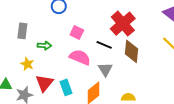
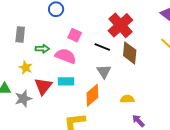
pink semicircle: (80, 57) -> (66, 56), moved
cyan rectangle: (66, 87) -> (66, 81), moved, turned -70

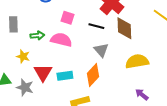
cyan rectangle: (66, 81) -> (65, 76), moved
gray star: (23, 99) -> (25, 87), turned -30
yellow semicircle: (127, 99) -> (137, 61), moved, size x1.6

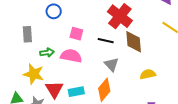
gray rectangle: (13, 24) -> (27, 34), moved
yellow star: (23, 56) -> (34, 74), size x1.5
yellow semicircle: (137, 61) -> (148, 74), size x0.7

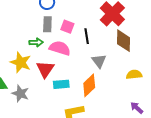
gray rectangle: (27, 34) -> (47, 24), moved
black line: (106, 41) -> (87, 36), moved, turned 63
red triangle: (54, 89) -> (45, 69), moved

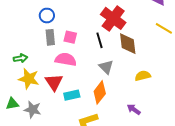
black line: (87, 36) -> (99, 40), moved
green arrow: (36, 42) -> (20, 58), moved
purple arrow: (137, 108) -> (134, 109), moved

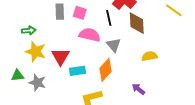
pink semicircle: (66, 59) -> (90, 35), moved

